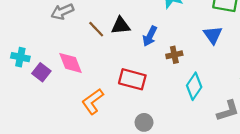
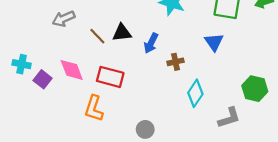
red rectangle: (132, 79) -> (110, 77), moved
orange L-shape: (93, 101) -> (94, 108), turned -36

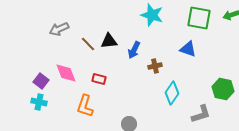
blue triangle: (214, 42) -> (188, 49), turned -36
cyan cross: (22, 64) -> (39, 102), moved
red rectangle: (110, 77) -> (99, 79), size x0.6

